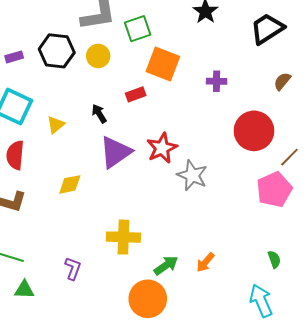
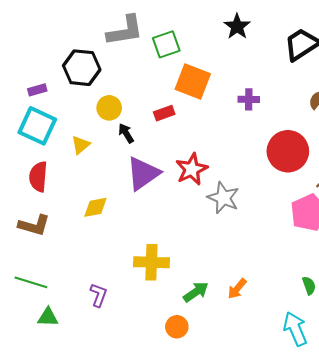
yellow circle: (98, 56) -> (109, 108), moved
purple rectangle: (14, 57) -> (37, 90), moved
orange circle: (148, 299) -> (177, 327), size x0.6

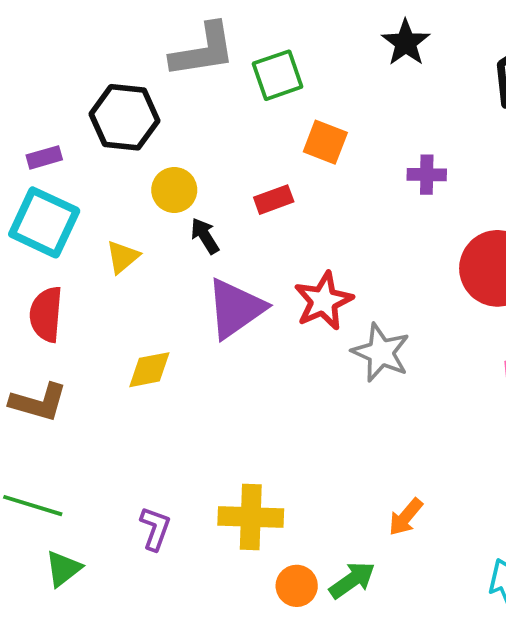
orange square: (193, 81) -> (325, 142), size x0.7
yellow cross: (151, 262) -> (251, 517), moved
green arrow: (196, 292) -> (352, 580), moved
green triangle: (48, 317) -> (63, 569), turned -40

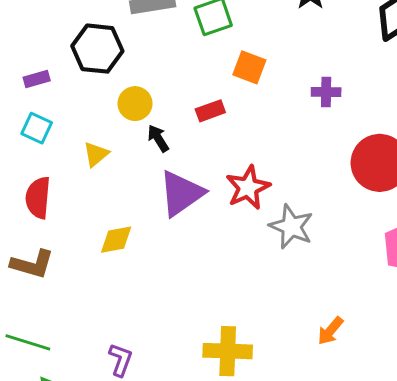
cyan square: (44, 222) -> (37, 128), size x0.6
yellow cross: (251, 517) -> (228, 351), moved
orange arrow: (406, 517) -> (330, 331), moved

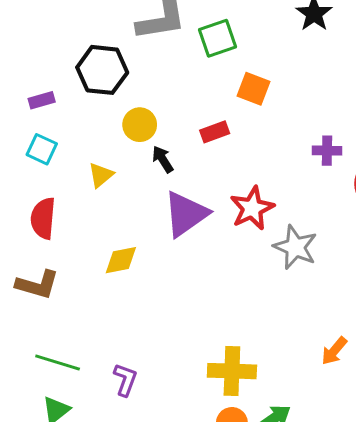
purple cross: (326, 92) -> (327, 151), moved
green line: (28, 342) -> (58, 362), moved

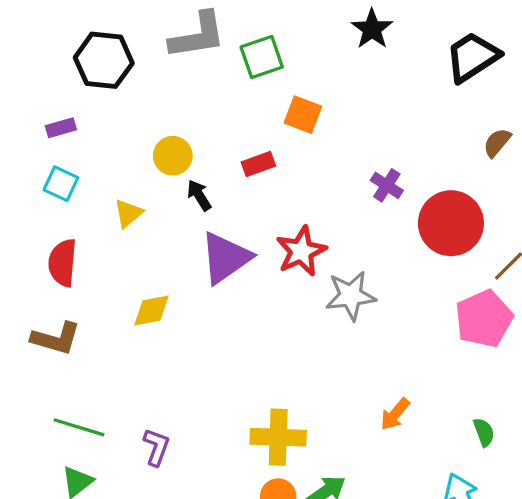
black hexagon: (102, 70) -> (104, 60), moved
purple cross: (327, 151) -> (387, 185), turned 32
gray star: (295, 247) -> (351, 296), turned -30

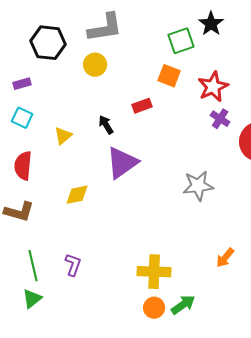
green square: (262, 57) -> (181, 41), moved
yellow circle: (173, 156) -> (95, 65), moved
red star: (301, 251) -> (213, 87), moved
green line: (79, 427) -> (33, 266), turned 60
purple L-shape: (156, 447) -> (73, 265), moved

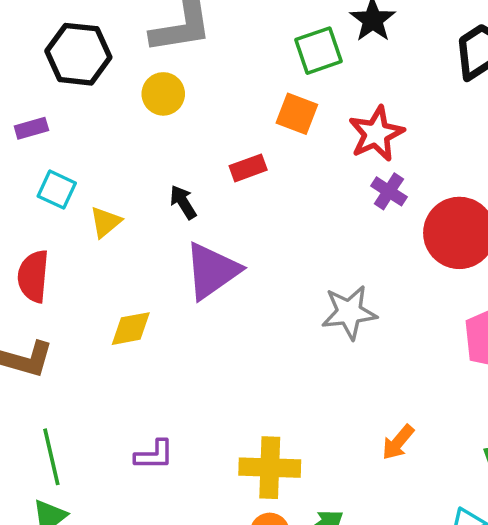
cyan square: (22, 118) -> (57, 190), moved
purple L-shape: (73, 265) -> (154, 455), moved, turned 70

